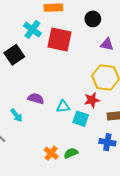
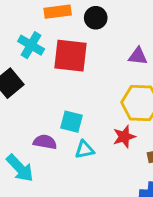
black circle: (93, 19) -> (96, 18), moved
cyan arrow: (16, 115) -> (20, 168), size x1.5
cyan square: (81, 119) -> (72, 122), moved

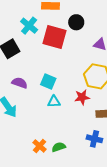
black circle: (96, 18) -> (76, 22), moved
purple semicircle: (45, 142) -> (20, 83), moved

